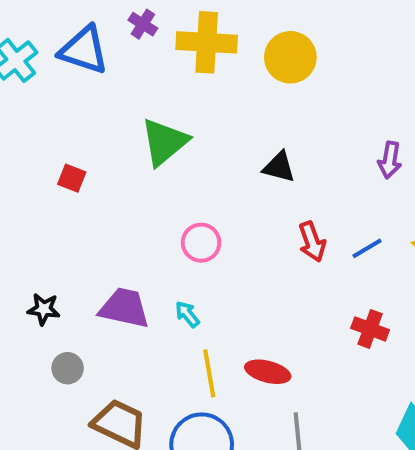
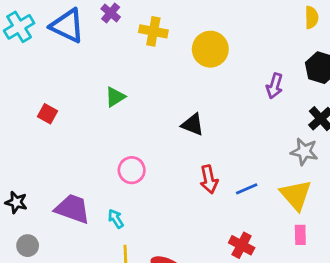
yellow cross: (207, 42) -> (153, 31), size x0.7
green triangle: (164, 142) -> (115, 97), size x0.6
purple arrow: (390, 160) -> (275, 86), moved

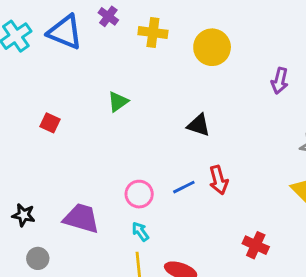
pink circle: (132, 170) -> (139, 194), moved
blue line: (247, 189) -> (184, 187), moved
cyan arrow: (116, 219) -> (140, 232), moved

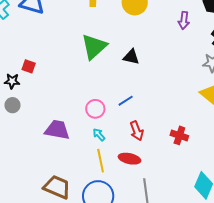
green triangle: (118, 102) -> (94, 47), moved, size x1.8
red arrow: (219, 180) -> (137, 131), moved
black star: (24, 215) -> (12, 81), moved
gray circle: (38, 258) -> (13, 105), moved

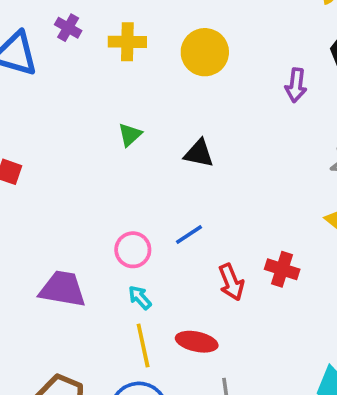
green triangle: (94, 47) -> (130, 135), size x0.5
red arrow: (137, 131) -> (231, 282), moved
red cross: (179, 135) -> (282, 269), moved

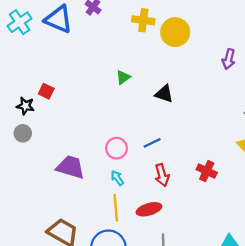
yellow cross: (127, 42) -> (143, 20), moved
red arrow: (231, 282) -> (162, 175), moved
red ellipse: (197, 342) -> (149, 209), turned -35

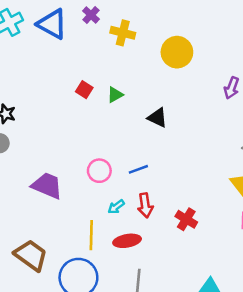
yellow cross: (143, 20) -> (123, 33), moved
red square: (46, 91) -> (84, 90), moved
red cross: (207, 171) -> (186, 219), moved
cyan arrow: (117, 178) -> (116, 207), moved, turned -98

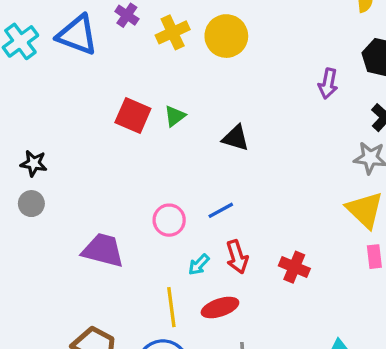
yellow cross: (123, 33) -> (173, 32), turned -30
yellow circle: (177, 52) -> (226, 36), moved
red square: (84, 90) -> (133, 116), size x1.5

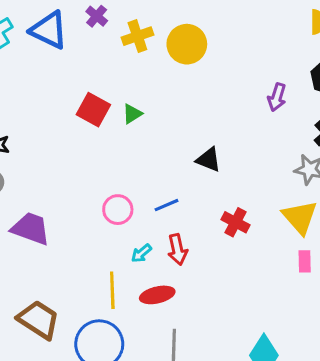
black triangle: (236, 138) -> (209, 160), moved
purple trapezoid: (103, 250) -> (31, 229), moved
red cross: (294, 267) -> (236, 222), moved

